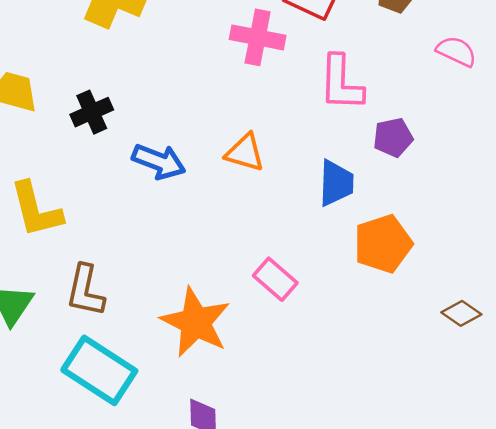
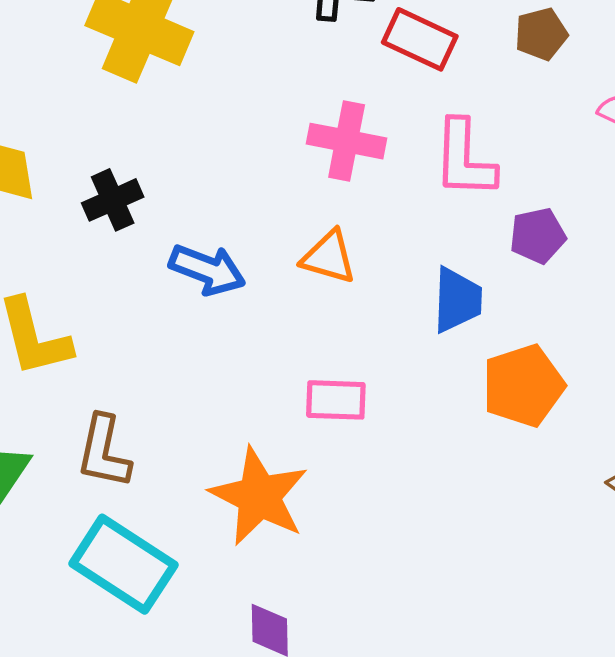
pink cross: (258, 37) -> (347, 141), moved
pink rectangle: (275, 279) -> (336, 400), moved, turned -39

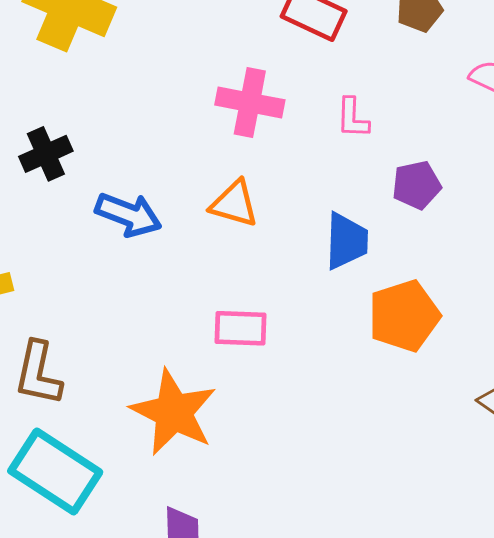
pink L-shape: (464, 159) -> (353, 118), size x0.6

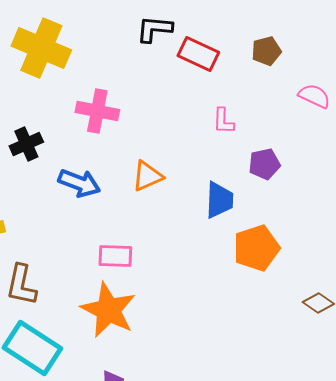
pink cross: (250, 102) -> (97, 111), moved
orange triangle: (234, 204) -> (147, 176), turned -40
pink rectangle: (241, 328) -> (115, 256), moved

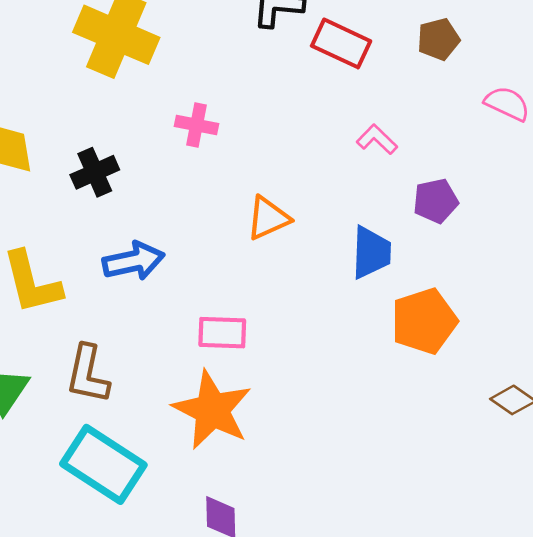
pink cross: (97, 111) -> (196, 125), size x0.7
pink L-shape: (223, 121) -> (377, 139), turned 132
blue arrow: (79, 183) -> (133, 261), moved, turned -33

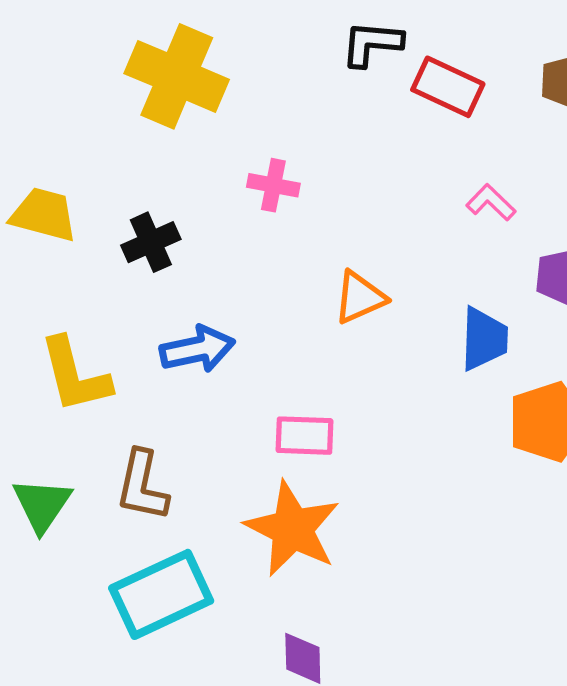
cyan rectangle: (103, 464) -> (161, 594), turned -58

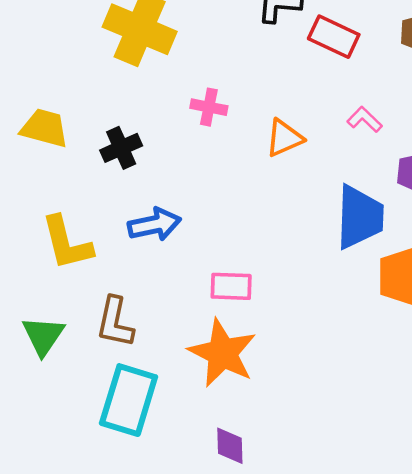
orange triangle: (360, 297) -> (284, 138), moved
blue trapezoid: (484, 339) -> (360, 217), size x1.4
cyan rectangle: (161, 594) -> (129, 400), turned -48

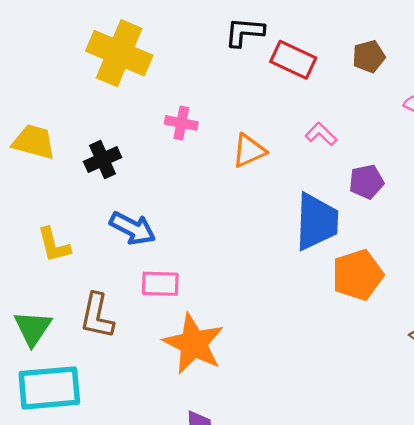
blue arrow: (154, 225) -> (133, 228), turned 39
yellow L-shape: (67, 243) -> (54, 245), size x0.7
pink rectangle: (231, 286) -> (160, 284), moved
cyan rectangle: (129, 400) -> (49, 388), moved, turned 68

